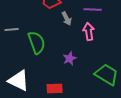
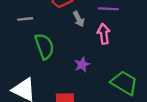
gray line: (12, 29) -> (25, 19), moved

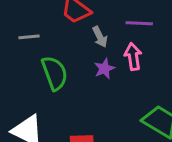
purple star: (82, 65) -> (104, 69), moved

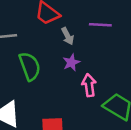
pink arrow: (133, 57) -> (89, 85), moved

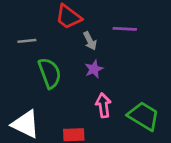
pink arrow: (89, 85) -> (103, 105), moved

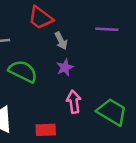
purple line: (125, 29) -> (107, 29), moved
green semicircle: (50, 73) -> (23, 71), turned -44

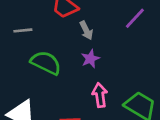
purple line: (107, 29) -> (135, 18), turned -50

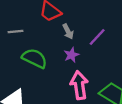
purple line: (135, 18) -> (97, 37), moved
pink arrow: (100, 95) -> (79, 85), size x1.4

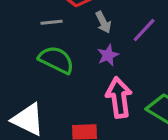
gray line: (16, 31) -> (52, 22), moved

